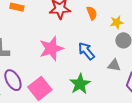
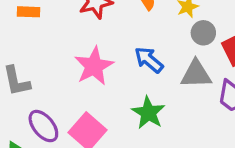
gray triangle: (114, 65) -> (196, 74), size x1.5

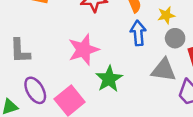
blue arrow: (149, 60) -> (138, 33), moved, turned 35
green star: (148, 113) -> (109, 79), moved

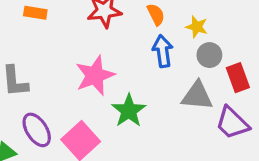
yellow star: (166, 15) -> (197, 27), turned 30

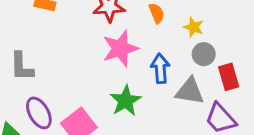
blue arrow: (163, 51) -> (160, 68), moved
pink star: (95, 75) -> (120, 49), moved

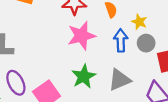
blue arrow: (160, 68) -> (121, 40), moved
gray triangle: (190, 91) -> (119, 80), moved, turned -35

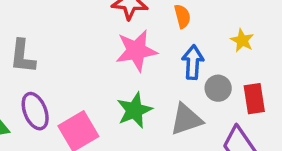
yellow star: (139, 22) -> (242, 40), moved
gray circle: (146, 43) -> (218, 88), moved

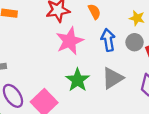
gray circle: (218, 88) -> (135, 42), moved

